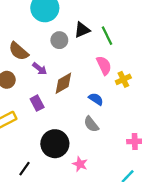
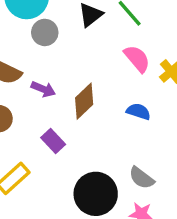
gray circle: (59, 40) -> (45, 32), moved
gray semicircle: (91, 124) -> (142, 178), moved

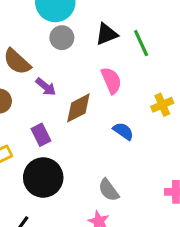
pink semicircle: (137, 59) -> (111, 80), moved
black circle: (96, 194) -> (43, 177), moved

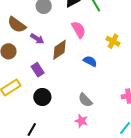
yellow cross: (162, 105) -> (113, 41), turned -32
black circle: (43, 177) -> (42, 97), size x0.7

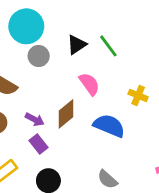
purple arrow: (37, 39) -> (35, 119), moved
blue semicircle: (90, 61) -> (109, 126), size x1.6

